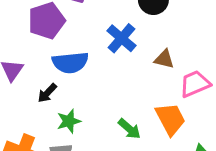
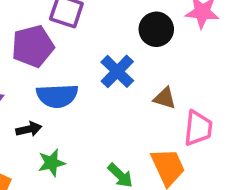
pink trapezoid: (195, 84) -> (198, 128), turned 116
black arrow: (47, 93) -> (29, 129), turned -150

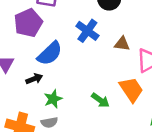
blue semicircle: (57, 96) -> (50, 53), turned -32

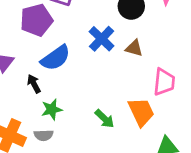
brown triangle: (122, 44) -> (134, 48), moved
black arrow: (34, 79) -> (34, 84), turned -105

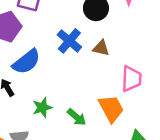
green star: (52, 109) -> (42, 108), moved

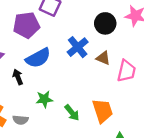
pink trapezoid: (131, 79) -> (126, 71), moved

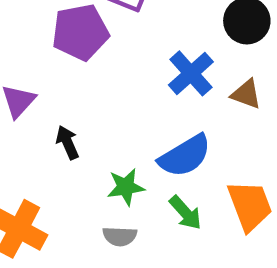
blue semicircle: (38, 58) -> (185, 156), moved
gray semicircle: (20, 120) -> (120, 236), moved

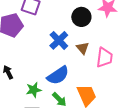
brown triangle: (246, 94) -> (83, 48), turned 32

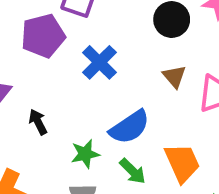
blue cross: (59, 40) -> (99, 62), moved

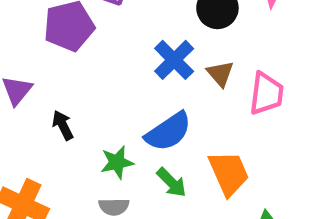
blue cross: (99, 62) -> (174, 60), moved

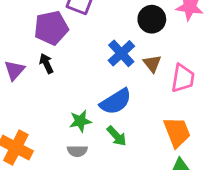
black arrow: (63, 125) -> (46, 63), moved
orange trapezoid: (229, 173) -> (177, 132), moved

